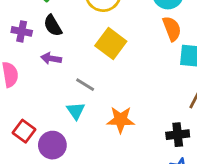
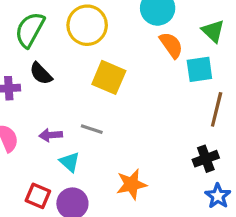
purple arrow: (51, 58) -> (51, 135), moved
cyan triangle: (76, 111) -> (70, 162), moved
orange star: (121, 120) -> (131, 184), moved

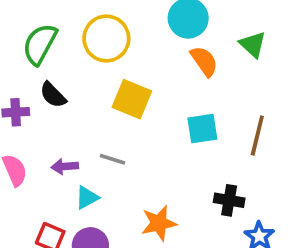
cyan square: (199, 69) -> (202, 129), moved
black cross: (206, 159) -> (229, 200), moved, turned 30
cyan triangle: (70, 162) -> (87, 198), turned 50

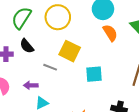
cyan square: (202, 129) -> (94, 74), moved
gray line: (112, 159) -> (50, 67), moved

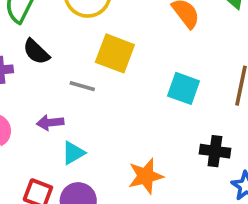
cyan square: (94, 74) -> (183, 88), moved, turned 30

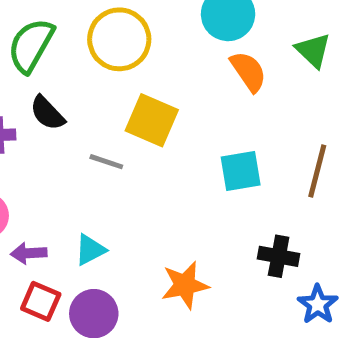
cyan square: (183, 88) -> (241, 171), turned -32
purple arrow: (50, 123) -> (29, 253), moved

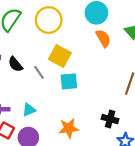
black semicircle: (47, 113) -> (15, 64), moved
gray line: (106, 162) -> (39, 72), turned 32
cyan square: (241, 171) -> (69, 81), moved

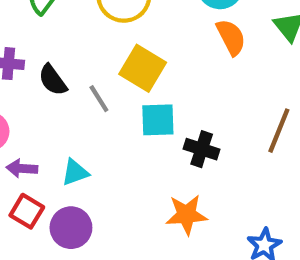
black cross: (110, 119) -> (202, 149), moved
orange star: (69, 128) -> (186, 215), moved

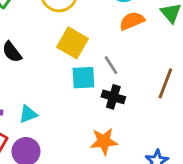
orange semicircle: (231, 37) -> (132, 21), turned -85
gray line: (99, 99) -> (111, 65), moved

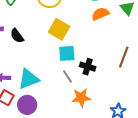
gray line: (111, 65) -> (68, 76), moved
cyan triangle: (28, 114) -> (28, 79), size x1.6

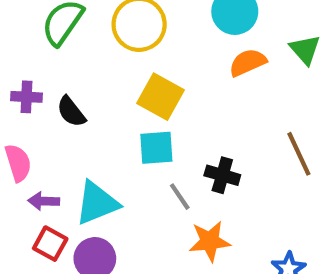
cyan square: (67, 53) -> (156, 148), moved
brown line: (124, 57) -> (299, 154), turned -45

